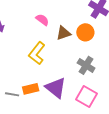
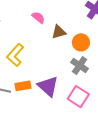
orange circle: (85, 32) -> (81, 42), moved
yellow L-shape: (37, 53) -> (15, 55), moved

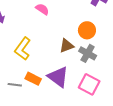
brown triangle: (59, 32) -> (67, 46), moved
orange rectangle: (23, 86) -> (33, 79), turned 42

